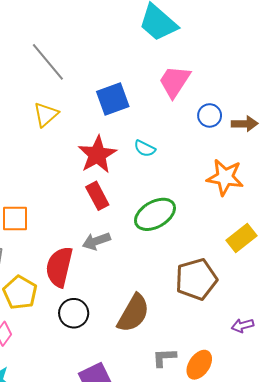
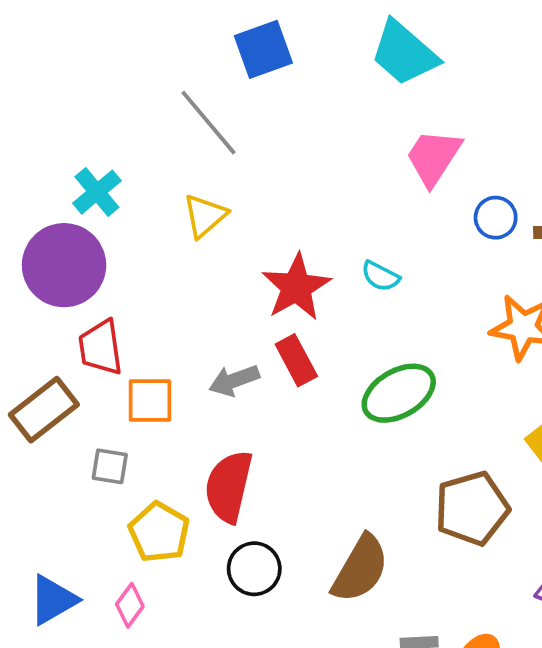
blue square: (113, 99) -> (263, 49), moved
gray arrow: (96, 241) -> (234, 380), moved

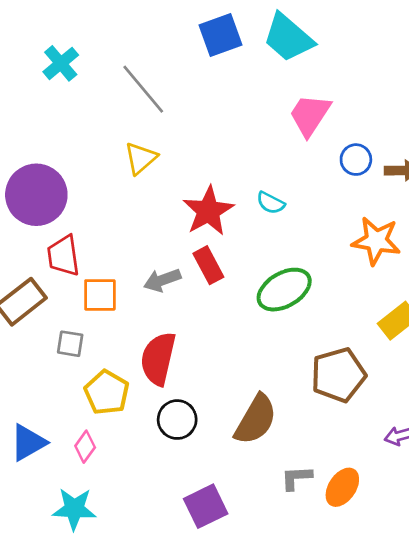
blue square: (263, 49) -> (220, 35), moved
cyan cross: (97, 192) -> (61, 63), moved

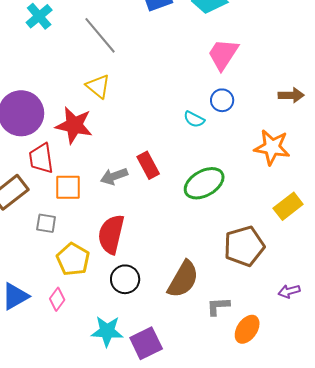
yellow triangle: (141, 158) -> (98, 86), turned -40
blue circle: (356, 160) -> (222, 100), moved
red star: (208, 211) -> (74, 125), moved, turned -30
gray L-shape: (296, 478) -> (218, 306), moved
cyan star: (74, 509) -> (107, 331), moved

